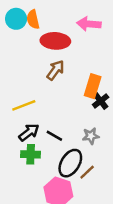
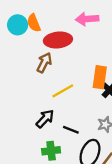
brown arrow: (56, 70) -> (44, 63), moved
yellow line: (24, 105) -> (63, 91), moved
black arrow: (29, 132) -> (45, 119), moved

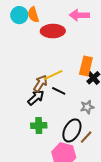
brown arrow: (44, 63) -> (40, 83), moved
black line: (71, 130) -> (59, 91), moved

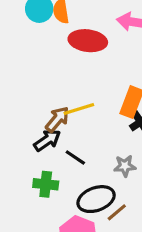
black line: (59, 91) -> (75, 157), moved
black ellipse: (72, 130) -> (96, 199), turned 35

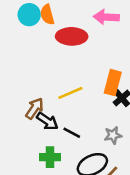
brown arrow: (57, 119) -> (34, 108), moved
black arrow: (47, 140) -> (47, 121), turned 75

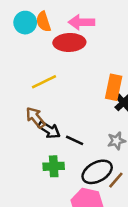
pink arrow: (106, 17) -> (81, 22), moved
yellow line: (70, 93) -> (44, 82), moved
brown arrow: (34, 108) -> (35, 118), turned -70

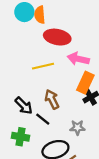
pink arrow: (81, 22) -> (78, 59), moved
yellow line: (44, 82) -> (43, 66), moved
brown arrow: (35, 118) -> (52, 99), moved

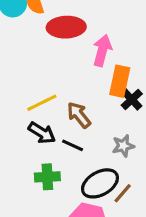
pink arrow: (78, 59) -> (102, 50), turned 105
yellow line: (43, 66) -> (42, 103), moved

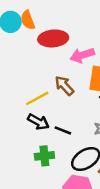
pink arrow: (102, 50) -> (82, 55), turned -120
brown arrow: (79, 115) -> (64, 86), moved

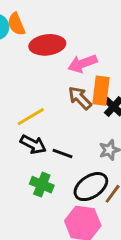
brown arrow: (64, 86) -> (80, 98), moved
green cross: (44, 156) -> (42, 185), turned 30

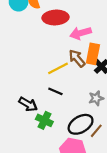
yellow line: (31, 117) -> (58, 68), moved
black arrow: (33, 144) -> (28, 104), moved
black line: (63, 154) -> (55, 91), moved

